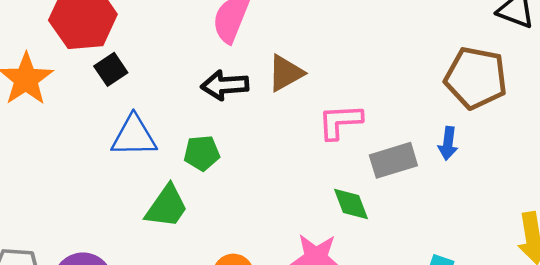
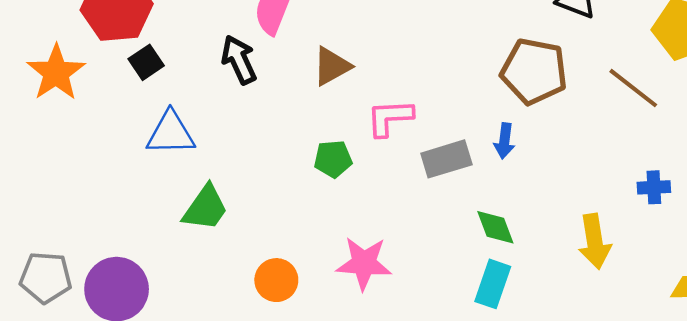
black arrow: (225, 85) -> (239, 60), moved, turned 69
green pentagon: (202, 153) -> (333, 159), moved
green diamond: (351, 204) -> (495, 227), moved

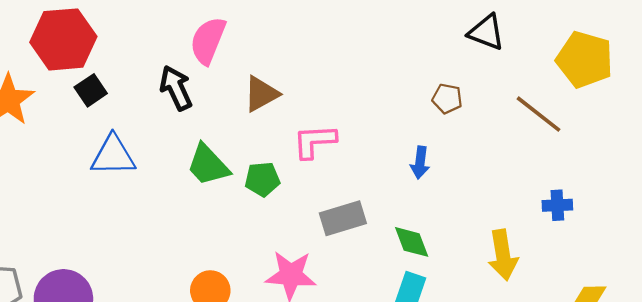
brown pentagon: (534, 71) -> (447, 99), size x0.5
gray rectangle: (446, 159) -> (343, 218), moved
green trapezoid: (205, 208) -> (208, 165), moved, turned 102

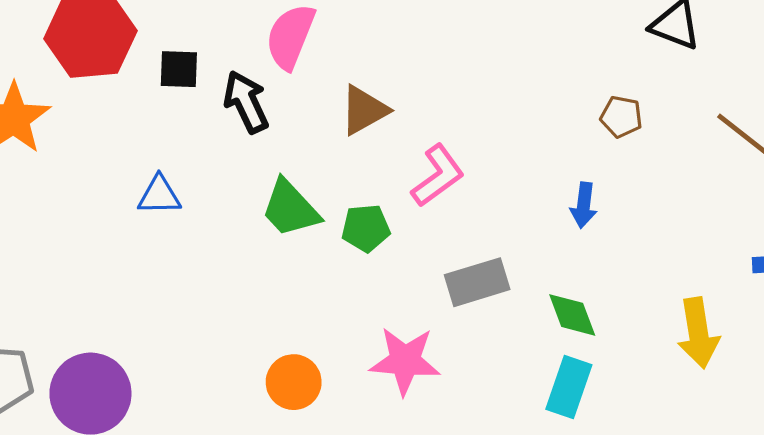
black square: (91, 90) -> (179, 69), moved, turned 36
pink L-shape: (315, 141) -> (438, 176), turned 147
blue triangle: (113, 155) -> (159, 195), size x0.7

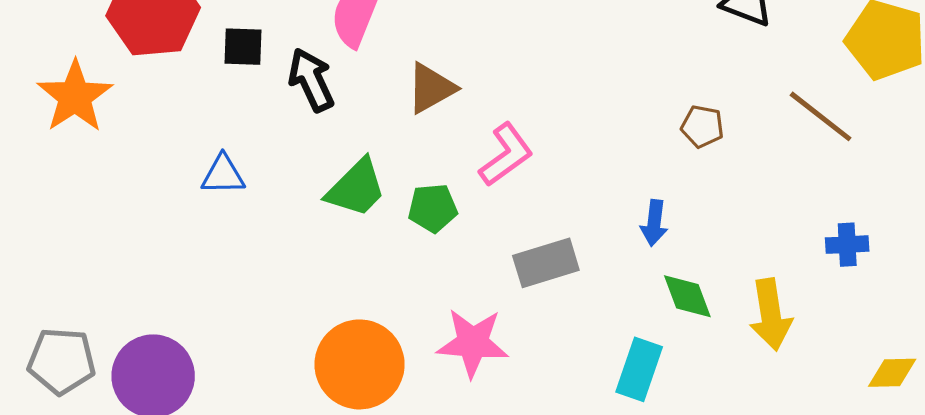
brown pentagon: (621, 117) -> (702, 126), moved
blue arrow: (584, 205) -> (654, 223), moved
green trapezoid: (290, 208) -> (356, 188), turned -92
green diamond: (572, 315) -> (687, 296), moved
orange circle: (294, 382) -> (360, 364), size x1.6

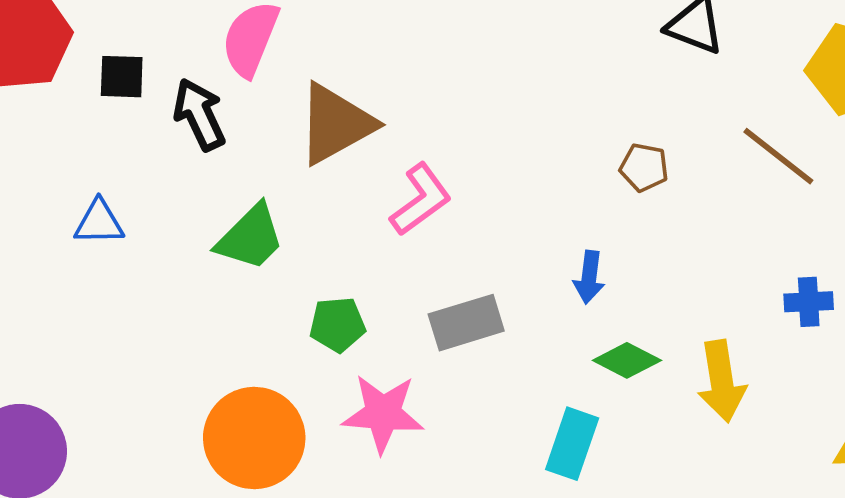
brown triangle: (431, 88) -> (336, 124), size x1.4
green pentagon: (433, 208) -> (337, 324), moved
green diamond: (687, 296) -> (627, 360), turned -42

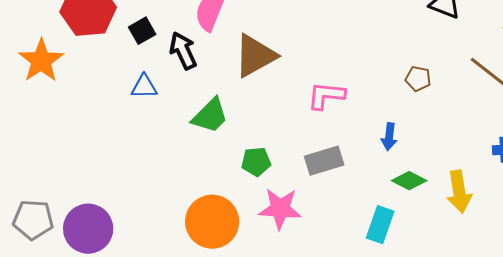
black square: (122, 77) -> (142, 31), turned -32
pink L-shape: (421, 200) -> (326, 96), moved, turned -138
blue triangle: (99, 222) -> (144, 87), moved

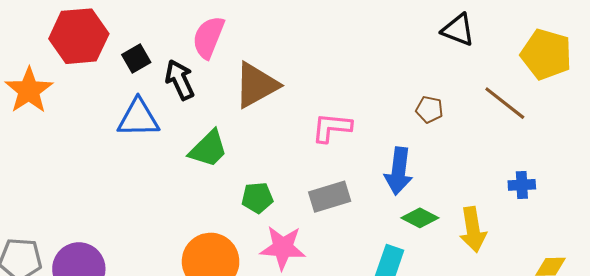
blue triangle: (144, 87) -> (138, 118), size x1.5
blue arrow: (389, 137) -> (399, 171), size x1.6

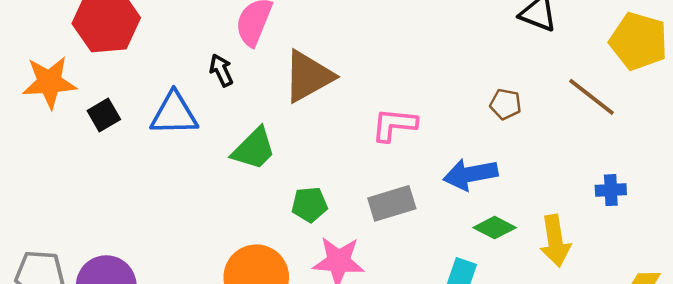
black square: (136, 59) -> (104, 115), moved
black arrow: (180, 80) -> (221, 70), size x0.7
orange star: (29, 90) -> (49, 82), turned 30
blue arrow: (399, 171) -> (470, 174), turned 72

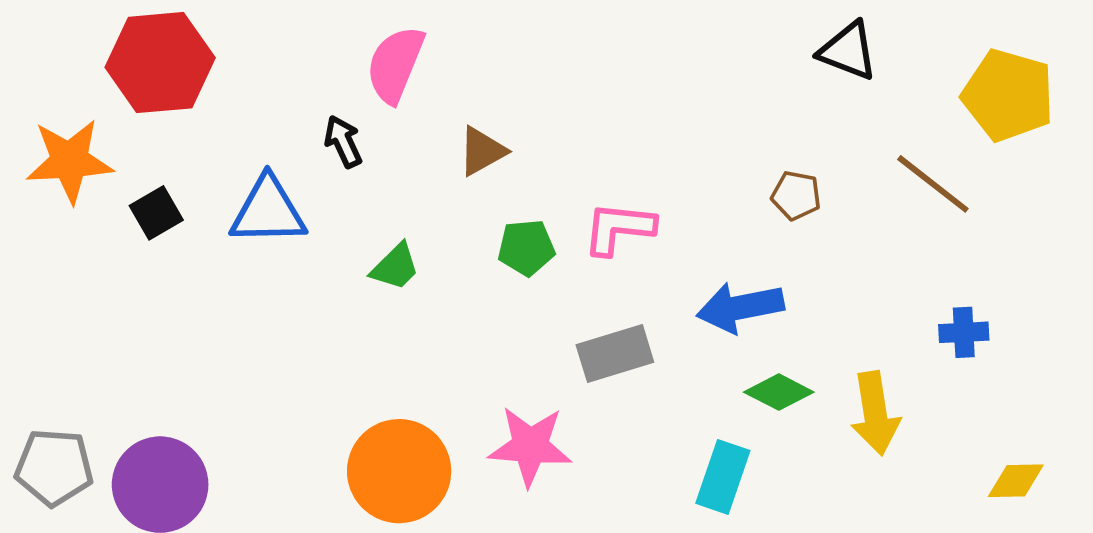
brown triangle: (308, 76) -> (482, 151), size x0.6
green trapezoid: (254, 149) -> (395, 267), size x0.7
green pentagon: (310, 205) -> (526, 248), moved

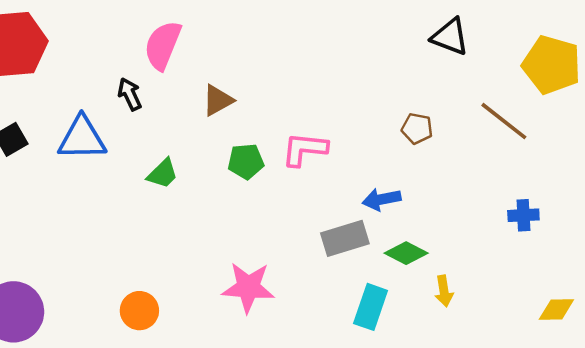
blue arrow: (740, 307) -> (382, 199), size x0.7
gray rectangle: (615, 354) -> (345, 238), moved
yellow arrow: (875, 413) -> (444, 291), moved, size x0.6
orange circle: (399, 471) -> (139, 311), moved, size x0.6

